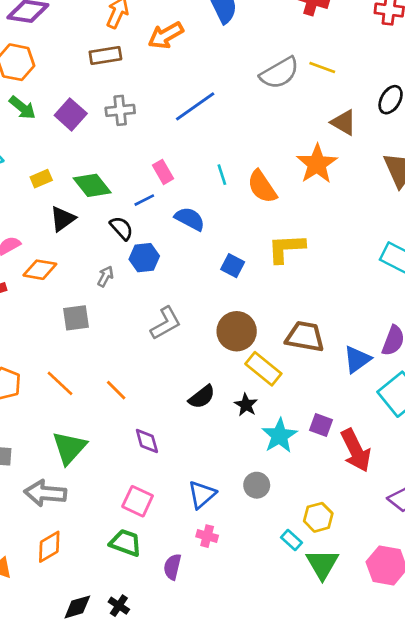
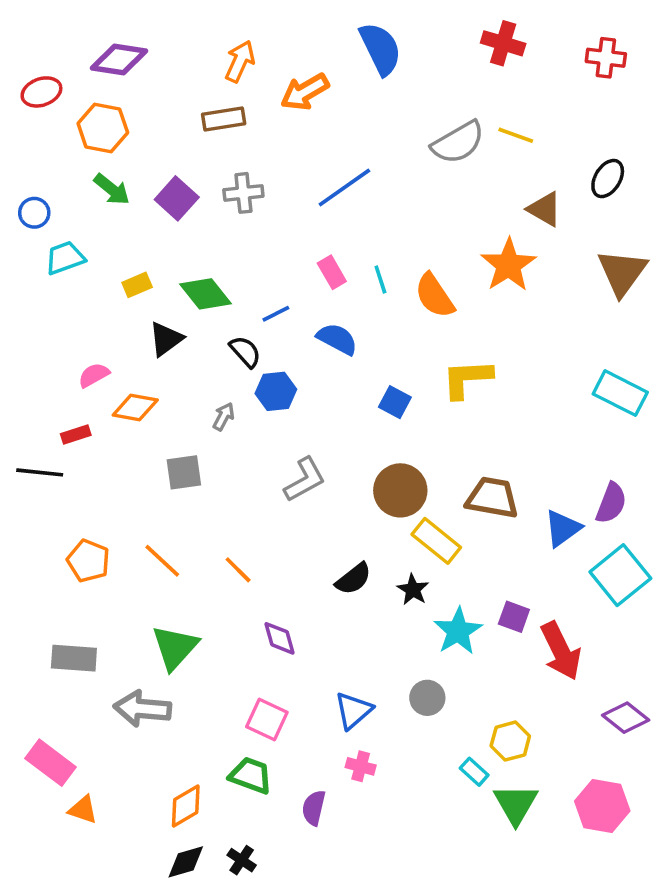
pink rectangle: (163, 172) -> (332, 272), moved
orange diamond: (49, 547) -> (186, 806), moved

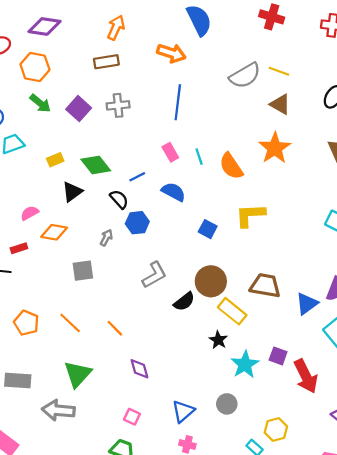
orange arrow: (305, 92) -> (171, 53), moved, turned -132
blue line: (344, 188) -> (178, 102), turned -48
brown triangle: (545, 209) -> (280, 104), moved
black semicircle: (353, 579) -> (184, 302), moved
pink square: (267, 719) -> (132, 417), size x0.7

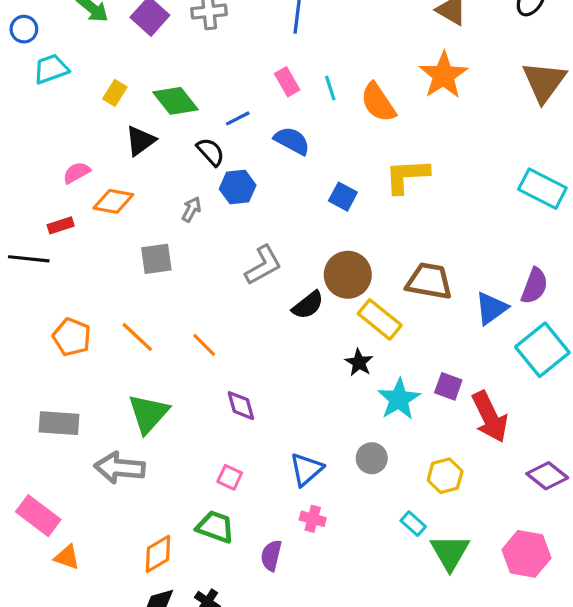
yellow rectangle: (55, 160) -> (115, 93), turned -35
yellow hexagon: (276, 430) -> (445, 476), moved

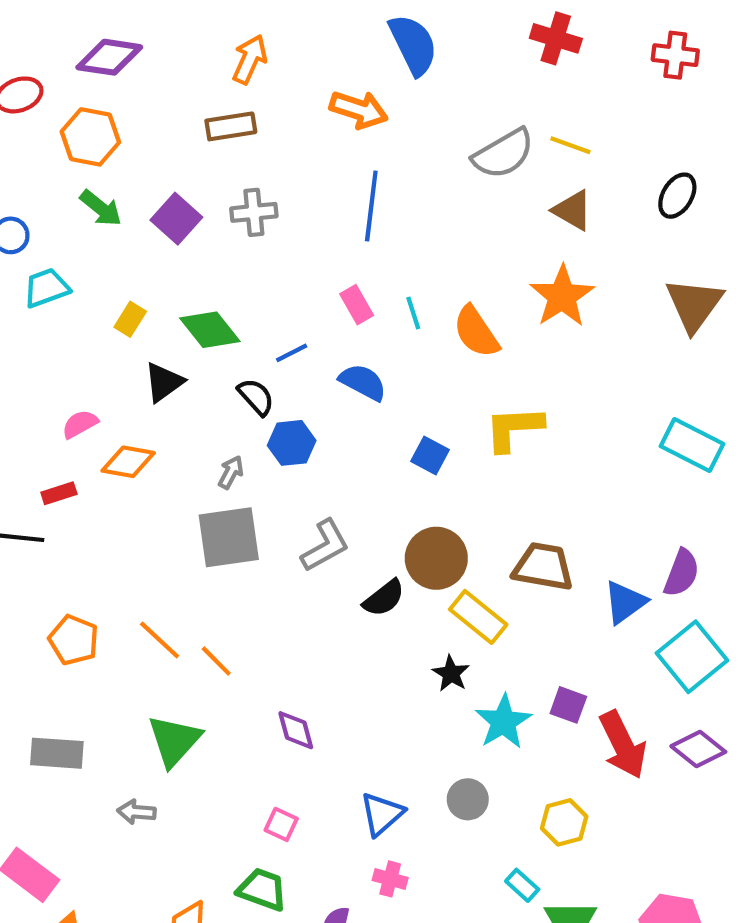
gray square: (156, 259) -> (229, 537), moved, size x1.5
orange line: (204, 345) -> (216, 661), moved
gray arrow: (120, 468) -> (136, 812), size x0.6
purple diamond: (547, 476) -> (698, 749), moved

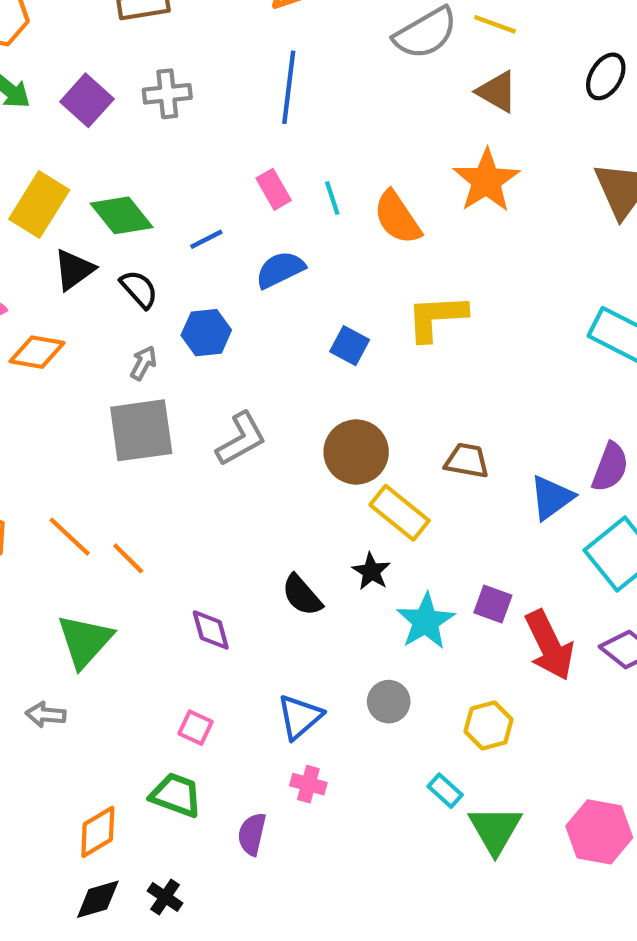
yellow rectangle: (130, 319) -> (39, 205), size x1.8
blue semicircle: (363, 382) -> (280, 270), turned -54
black semicircle: (256, 397) -> (139, 289), moved
brown trapezoid: (543, 567) -> (467, 461), size x0.7
black semicircle: (384, 598) -> (302, 595), moved, turned 87

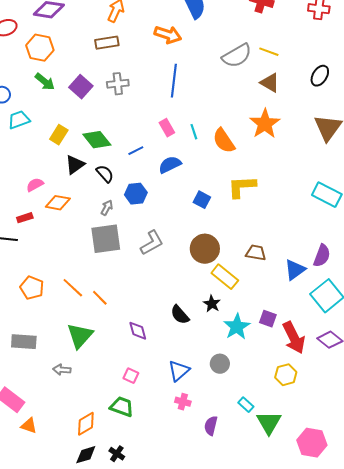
yellow rectangle: (39, 205) -> (59, 135), size x0.7
yellow hexagon: (489, 726) -> (286, 375), moved
pink hexagon: (599, 832) -> (312, 443), moved
purple semicircle: (252, 834) -> (211, 426), moved

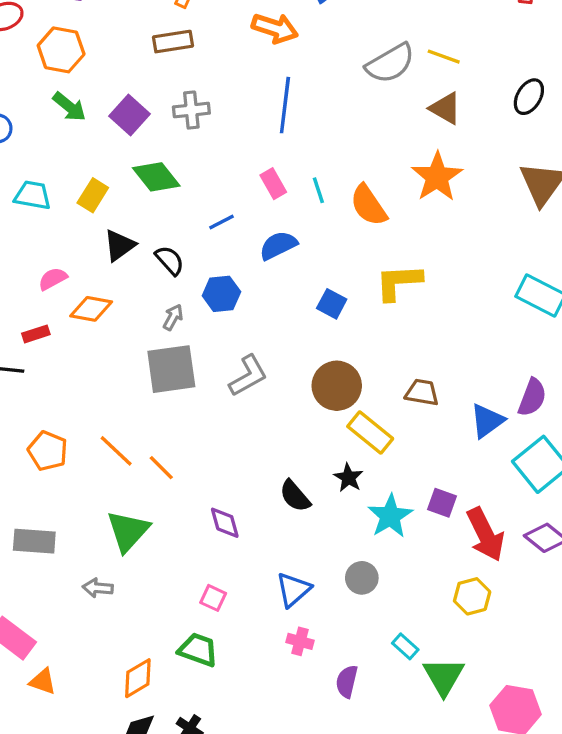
cyan trapezoid: (19, 120) -> (33, 195), moved, turned 30
green diamond: (97, 140) -> (156, 177), moved

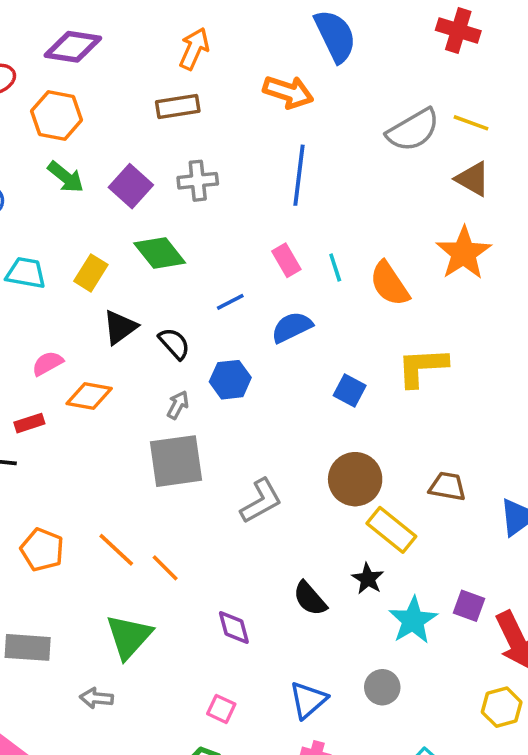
gray L-shape: (248, 376) -> (261, 501), moved

